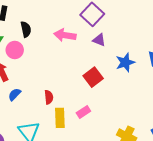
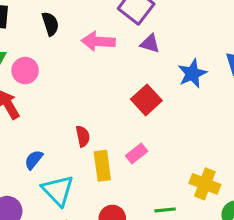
black semicircle: (26, 29) -> (50, 24), moved
blue semicircle: (15, 94) -> (34, 160), moved

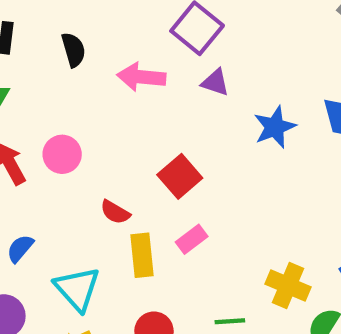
pink circle: (25, 71) -> (62, 154), moved
red square: (146, 100) -> (180, 176), moved
red semicircle: (83, 136) -> (115, 212), turned 130
blue semicircle: (34, 160) -> (20, 248), moved

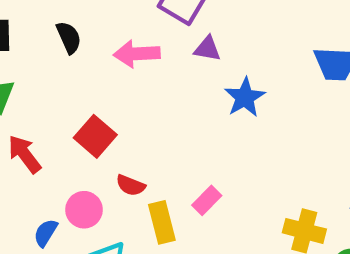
blue star: (275, 127) -> (245, 97), moved
pink circle: (62, 154) -> (84, 210), moved
red square: (180, 176) -> (95, 136), moved

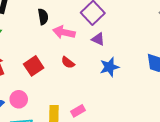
black semicircle: (69, 37) -> (43, 17), moved
red semicircle: (131, 185) -> (68, 63), moved

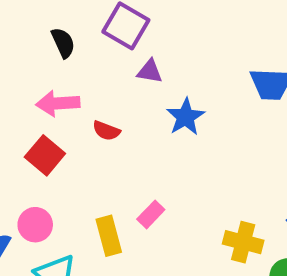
black semicircle: (43, 17) -> (63, 43), moved
pink arrow: (64, 32) -> (58, 103), moved

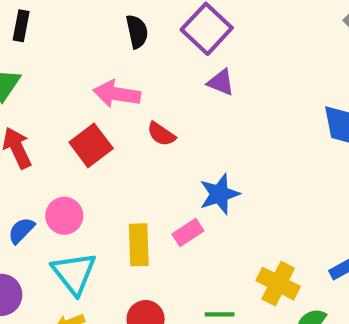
blue star: (185, 117) -> (219, 194), moved

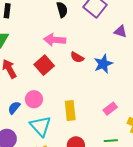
purple triangle: (221, 82) -> (121, 31), moved
blue star: (219, 194) -> (103, 64), moved
pink rectangle: (188, 233) -> (110, 109), moved

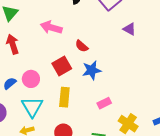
pink arrow: (55, 40) -> (51, 27), moved
blue star: (103, 64) -> (92, 70), moved
red square: (44, 65) -> (62, 66), moved

